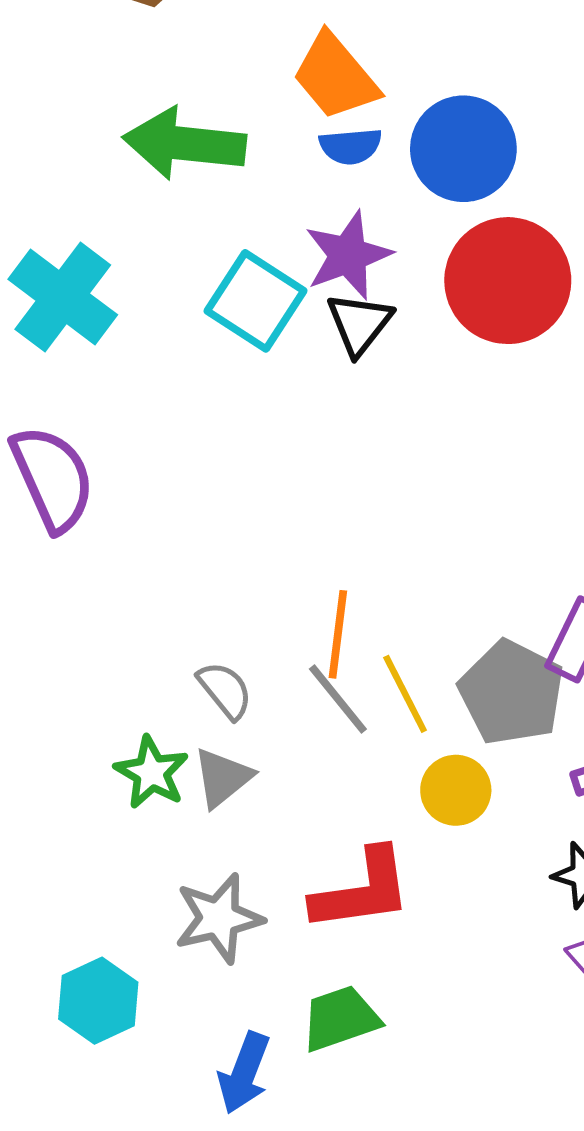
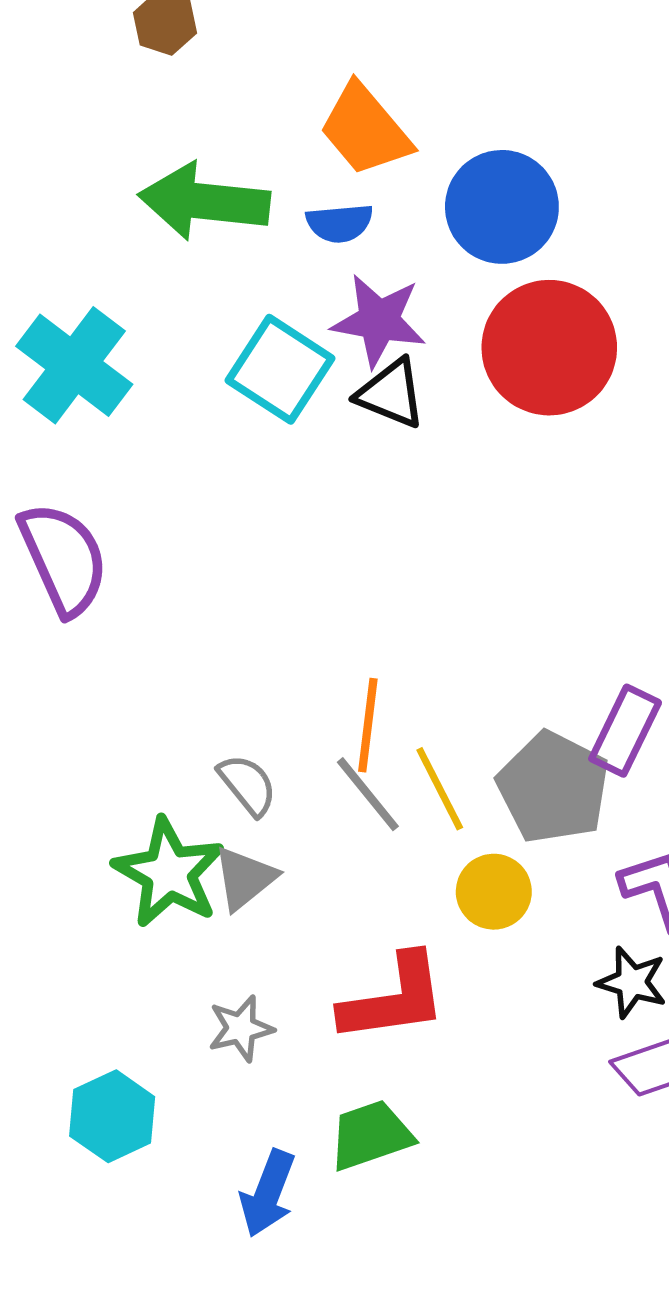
blue semicircle: (351, 146) -> (340, 223), moved
purple star: (348, 255) -> (379, 321), turned 30
black triangle: (359, 324) -> (391, 394), turned -46
green star: (152, 772) -> (169, 873), size x1.4
gray star: (219, 918) -> (241, 1028), size x0.7

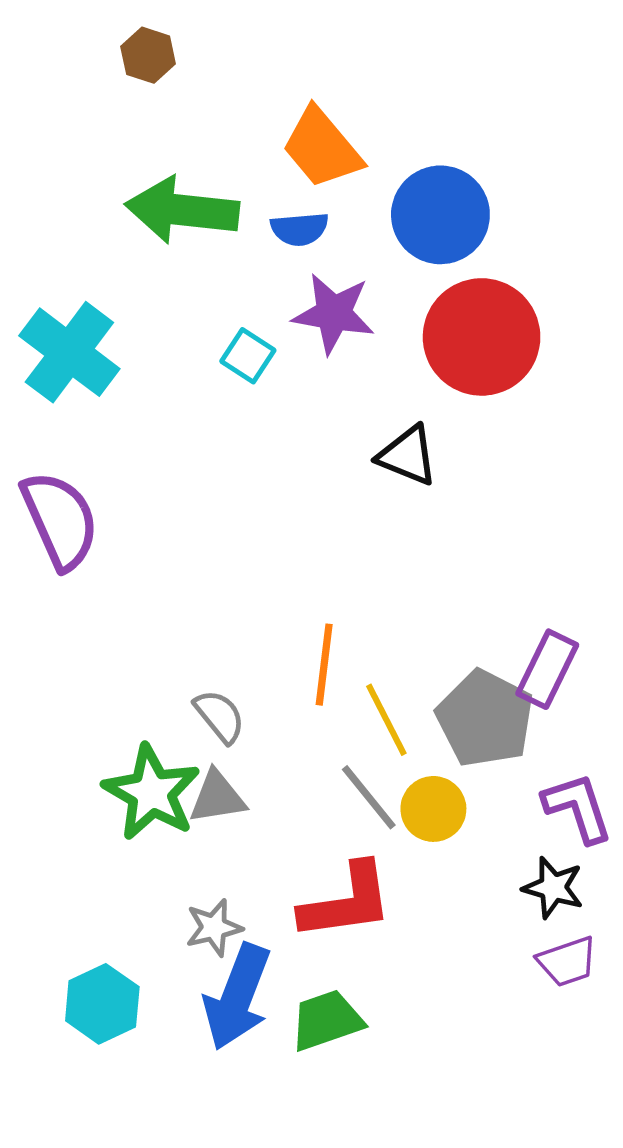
cyan square: (280, 369) -> (248, 356), size x0.6
black triangle: (391, 394) -> (408, 456), moved
gray line: (368, 794) -> (369, 797), moved
gray triangle: (245, 878) -> (217, 797), turned 30
blue arrow: (268, 1193) -> (237, 997), moved, size x1.4

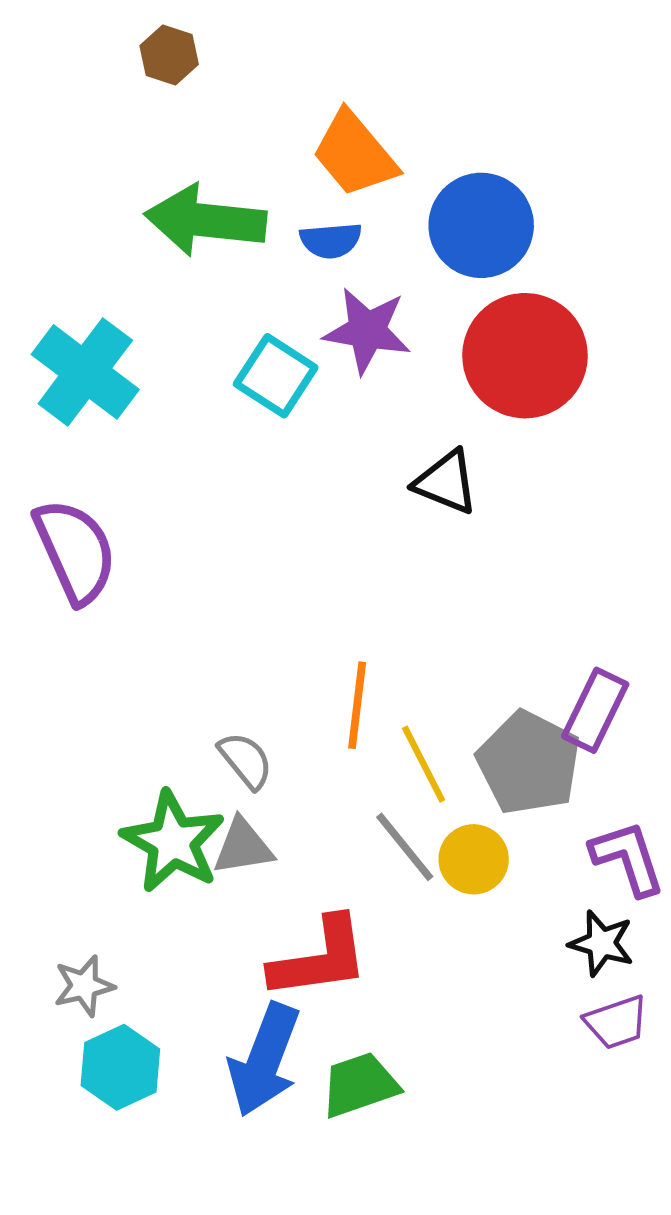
cyan square: (248, 356) -> (276, 376), size x1.4
red L-shape: (346, 902) -> (320, 958), moved
gray star: (214, 928) -> (84, 986), moved

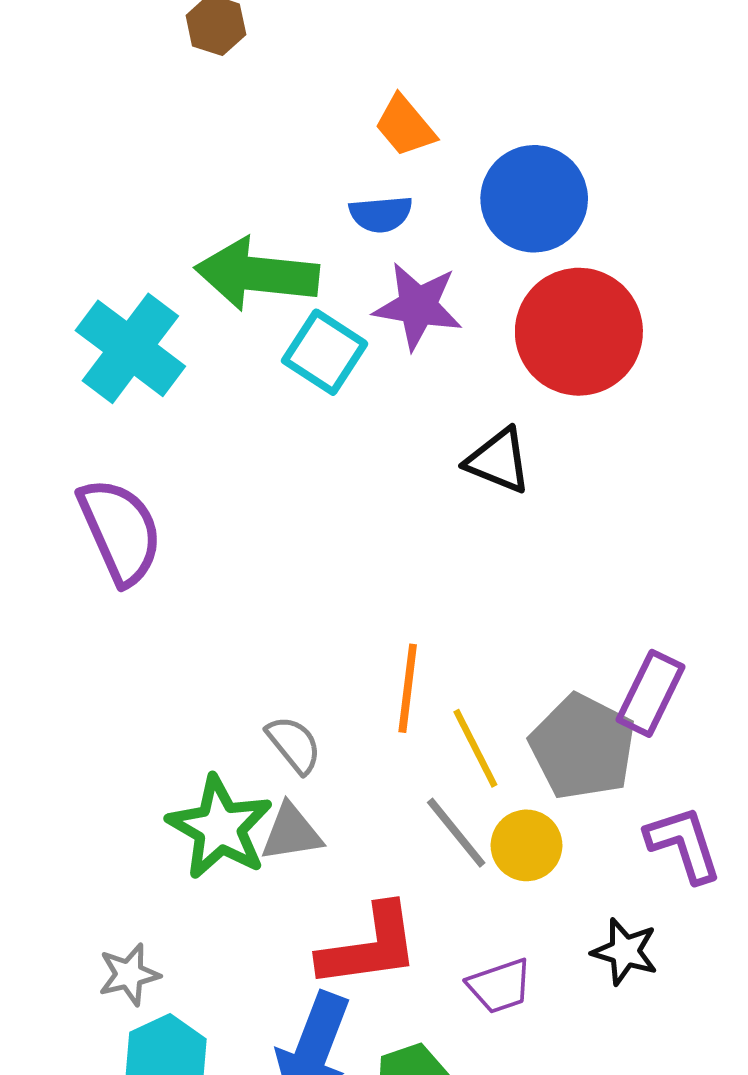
orange trapezoid: (355, 154) -> (405, 126), size x0.7
green arrow: (206, 220) -> (257, 274), moved
black star: (601, 943) -> (625, 951), moved
purple trapezoid: (616, 1022) -> (500, 986), moved

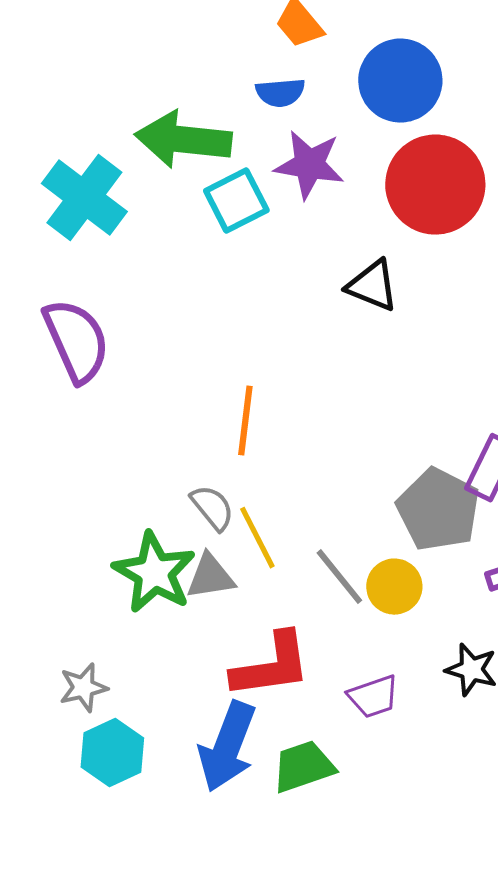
cyan square: (325, 352) -> (236, 201), turned 30
orange line: (408, 688) -> (245, 421), moved
yellow line: (475, 748) -> (257, 538), moved

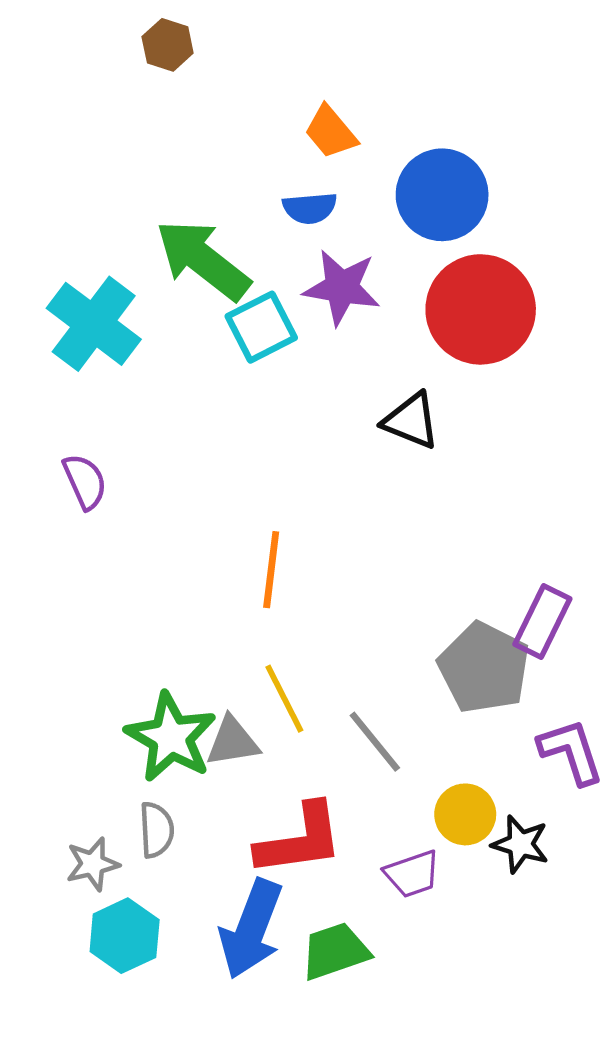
green arrow: (183, 140) -> (203, 260), turned 32
purple semicircle: (76, 341) -> (85, 481), size x0.6
gray semicircle: (212, 508) -> (157, 830), moved, turned 36
yellow circle: (394, 587) -> (465, 814), moved

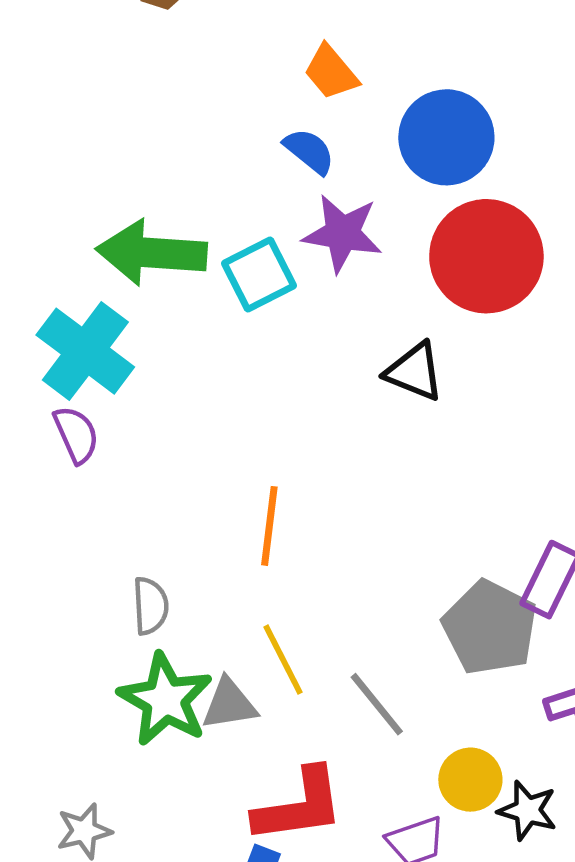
blue semicircle: (310, 208) -> (309, 151), turned -136
green arrow: (203, 260) -> (152, 253), moved, turned -34
cyan cross: (94, 324) -> (85, 351), moved
gray semicircle: (157, 830) -> (150, 606), moved

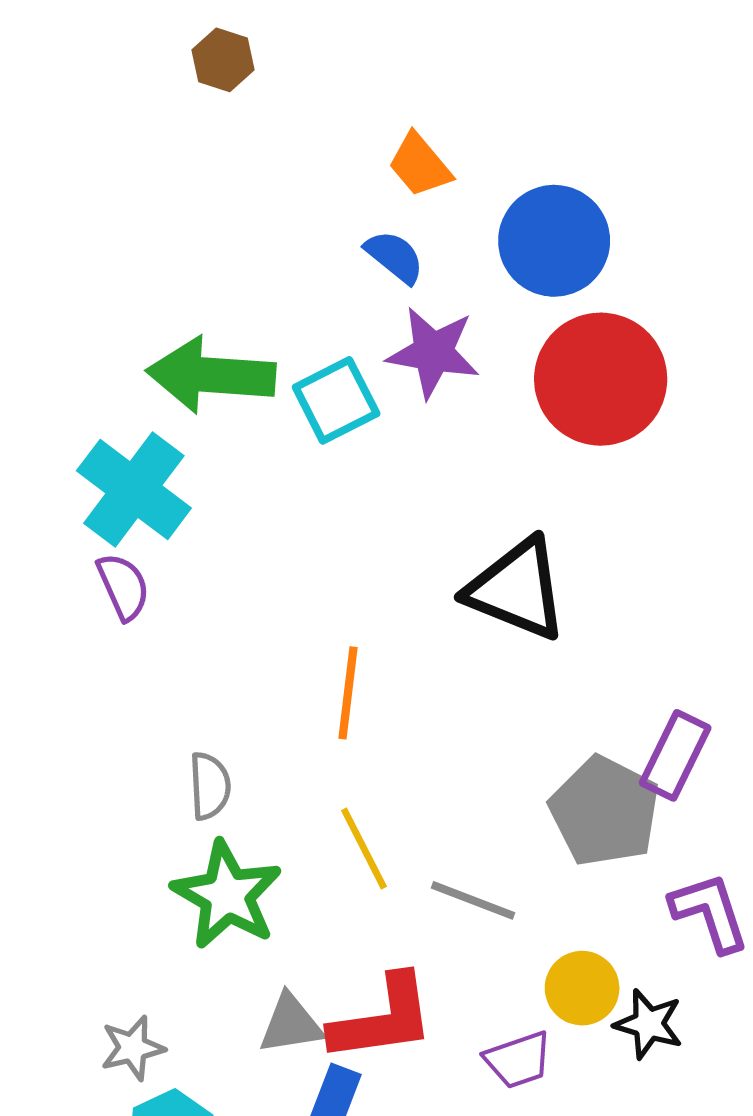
black triangle: (414, 372) -> (517, 589), moved, size x1.5
gray triangle: (229, 704) -> (291, 1024), moved
gray line: (377, 704) -> (473, 900), turned -30

